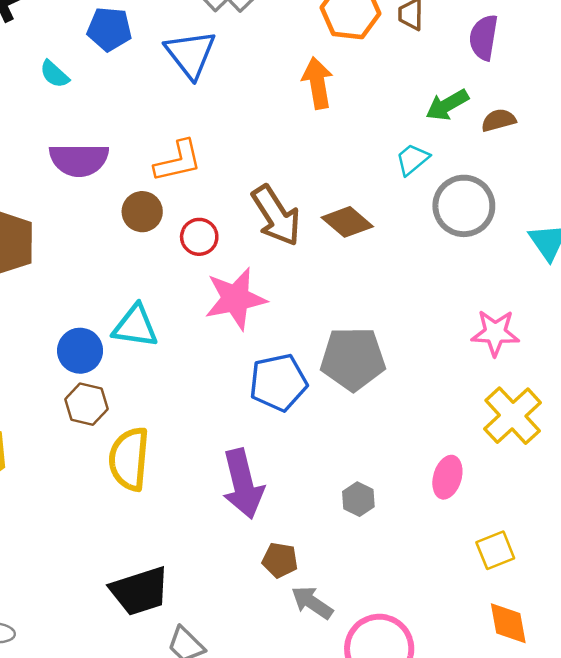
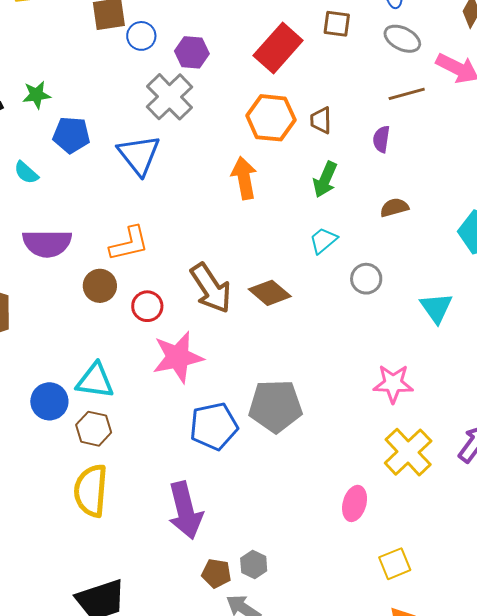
purple semicircle: (484, 37) -> (381, 139), size x0.7
green arrow: (447, 105) -> (325, 179), moved, turned -36
gray circle: (464, 206) -> (366, 279), size x0.6
brown hexagon: (86, 404) -> (94, 429), moved
gray hexagon: (358, 499) -> (254, 565), moved

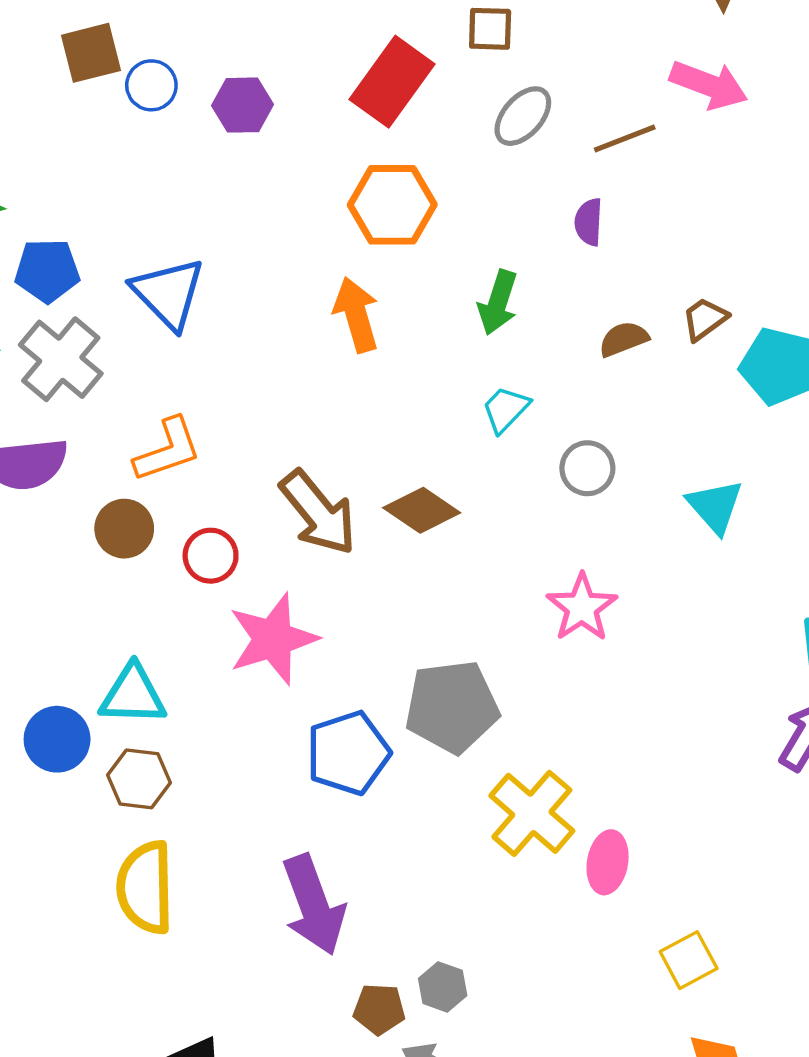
gray ellipse: (402, 39) -> (523, 116), moved, turned -69
gray cross: (170, 97) -> (61, 359), moved
brown trapezoid: (321, 120) -> (705, 319), moved, turned 60
pink star: (393, 384) -> (582, 608), moved, turned -30
yellow cross: (408, 452) -> (532, 813), moved

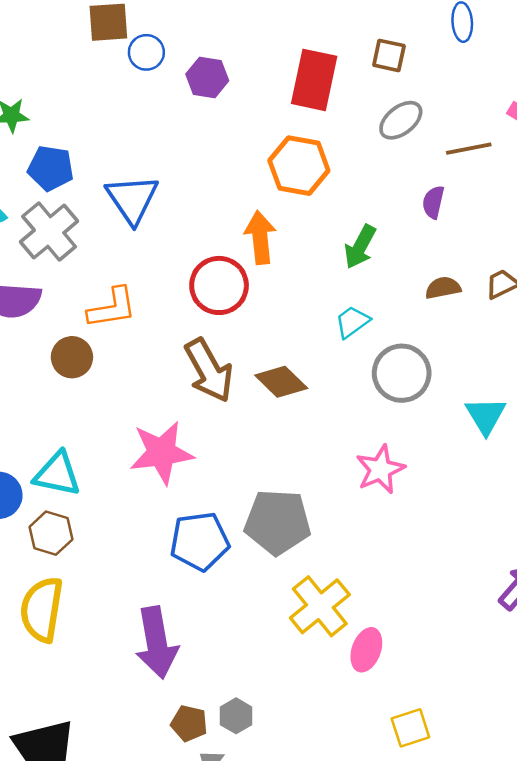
red rectangle: (392, 82) -> (314, 80), turned -34
gray circle: (587, 468) -> (402, 373), size x1.5
red circle: (211, 556) -> (219, 285), moved, size x1.5

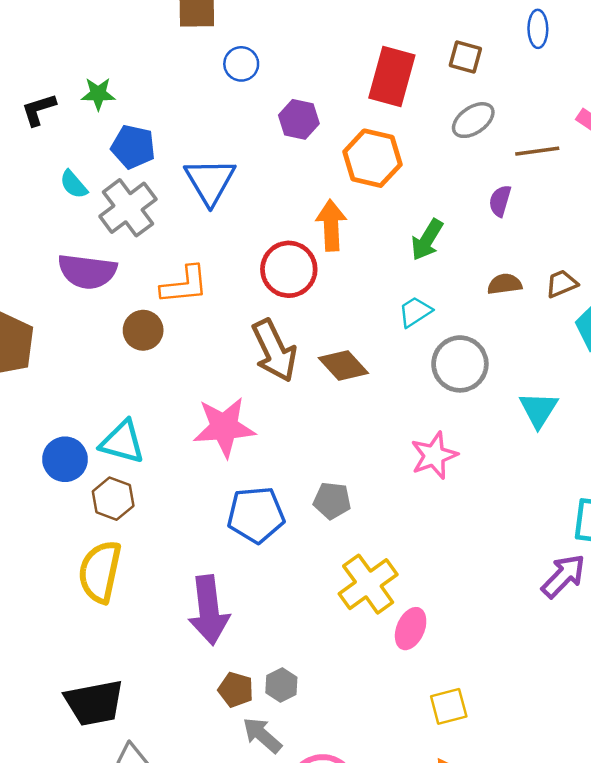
blue circle: (146, 52) -> (241, 64), moved
purple hexagon: (207, 77) -> (299, 119), moved
gray pentagon: (278, 522) -> (332, 501), size x0.6

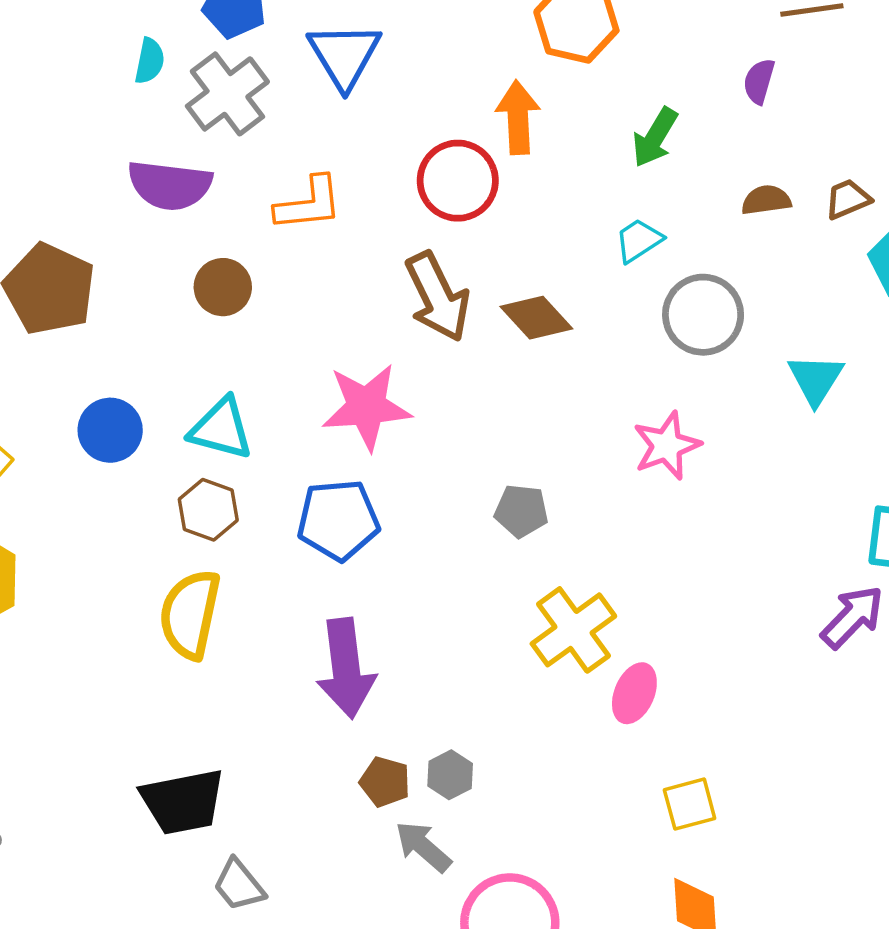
cyan semicircle: (74, 184) -> (150, 61), turned -128
brown circle: (143, 330) -> (223, 287), moved
blue circle: (65, 459) -> (110, 430), moved
blue pentagon: (256, 515) -> (338, 520), moved

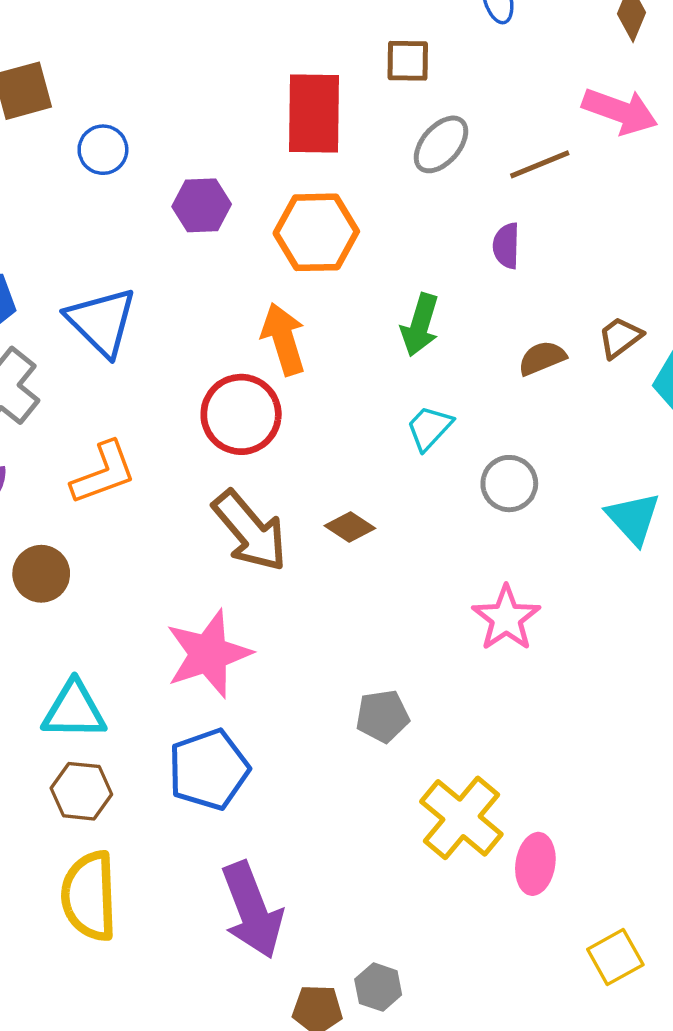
gray circle: (703, 315) -> (509, 484), size x0.7
brown diamond: (536, 318) -> (350, 527), size x0.7

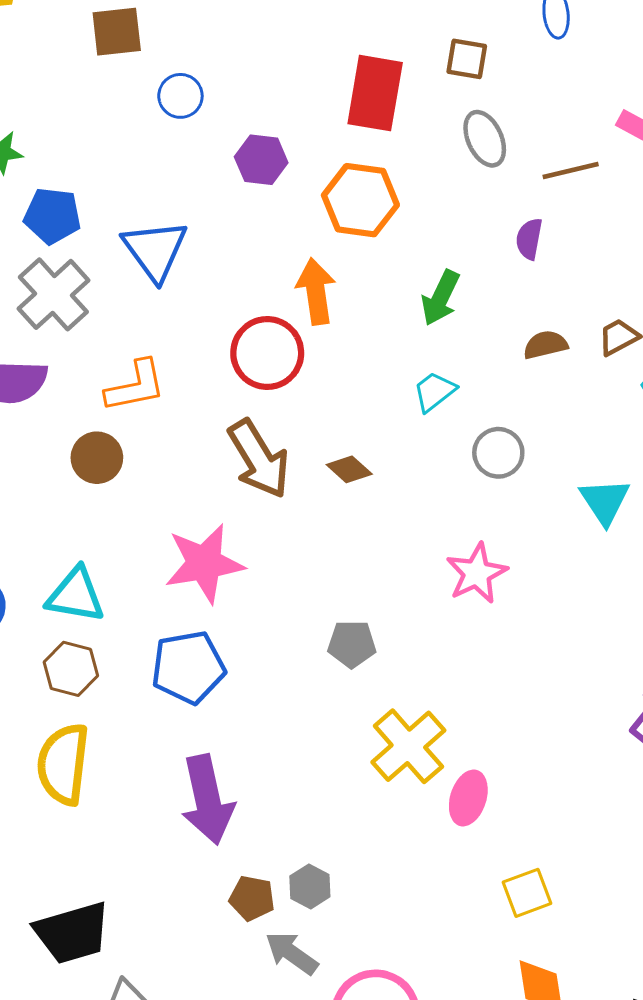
gray ellipse: (441, 144) -> (485, 139), turned -74
brown circle: (41, 574) -> (97, 458), moved

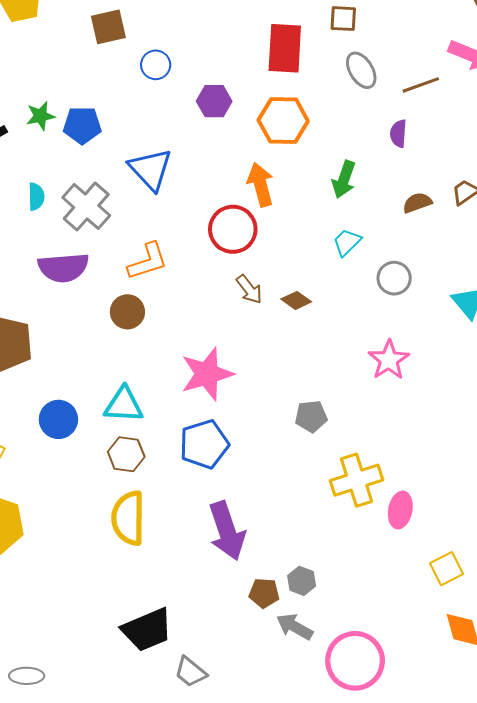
blue pentagon: (52, 216) -> (82, 125), moved
brown arrow: (259, 459) -> (249, 289), moved, size x0.6
yellow cross: (408, 746) -> (357, 480), turned 30

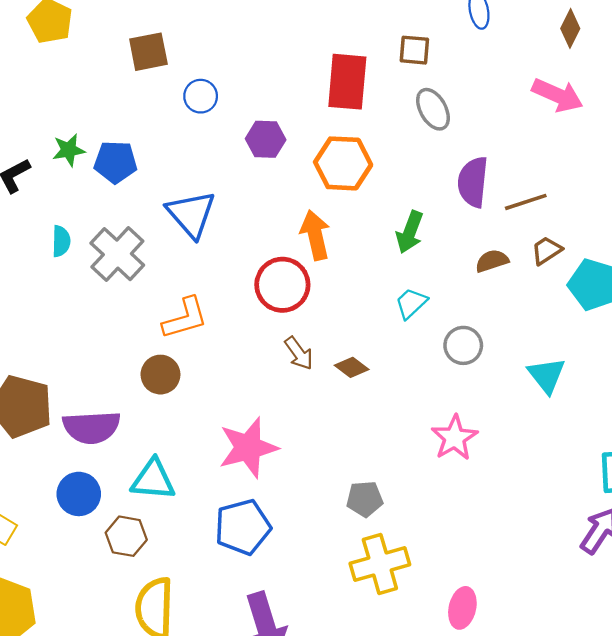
brown line: (421, 85) -> (526, 202), moved
purple semicircle: (398, 133) -> (473, 182), size x1.6
purple semicircle: (63, 267) -> (91, 427), moved
brown hexagon: (126, 454) -> (126, 536), moved
yellow cross: (357, 480) -> (380, 564), moved

